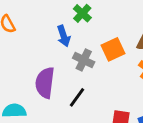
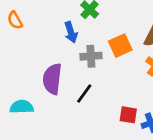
gray cross: (84, 60) -> (91, 56), turned -30

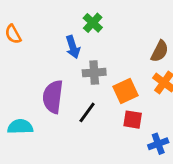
orange square: (120, 46) -> (125, 91), moved
red square: (128, 115) -> (133, 120), moved

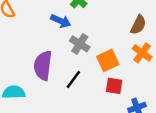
blue arrow: (73, 47) -> (61, 21), turned -48
gray cross: (94, 73) -> (80, 44), turned 36

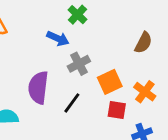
gray cross: (80, 44) -> (79, 64), turned 30
orange cross: (142, 53) -> (145, 92), moved

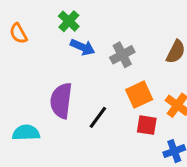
green cross: (78, 15) -> (69, 21), moved
gray cross: (79, 64) -> (122, 55), moved

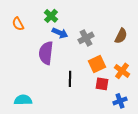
purple semicircle: (61, 101) -> (46, 53), moved
black line: (98, 117) -> (70, 79), turned -35
cyan semicircle: (26, 133) -> (23, 100), moved

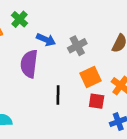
green cross: (51, 16) -> (19, 19), moved

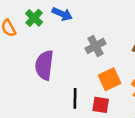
blue arrow: (46, 40) -> (62, 14), moved
red square: (97, 101) -> (101, 105), moved

